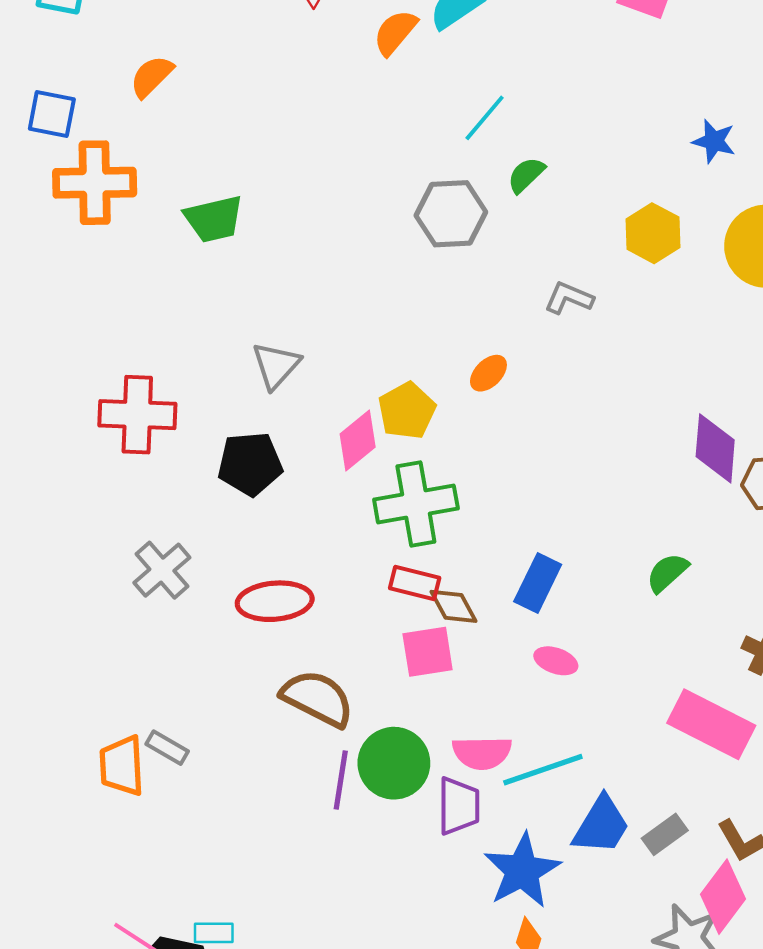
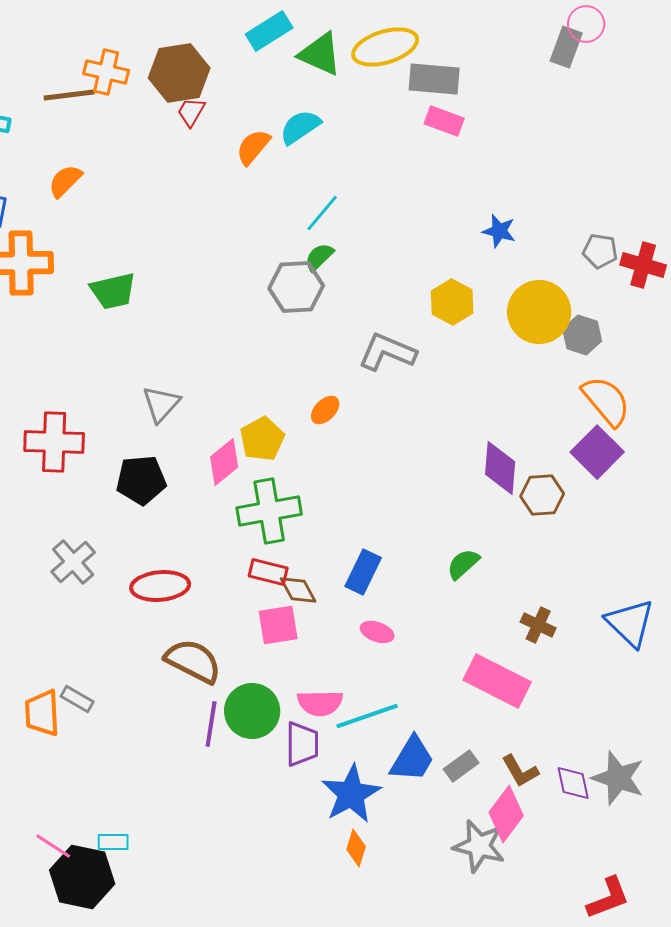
green semicircle: (526, 175) -> (319, 257), moved
gray L-shape: (569, 298) -> (387, 352), size x1.5

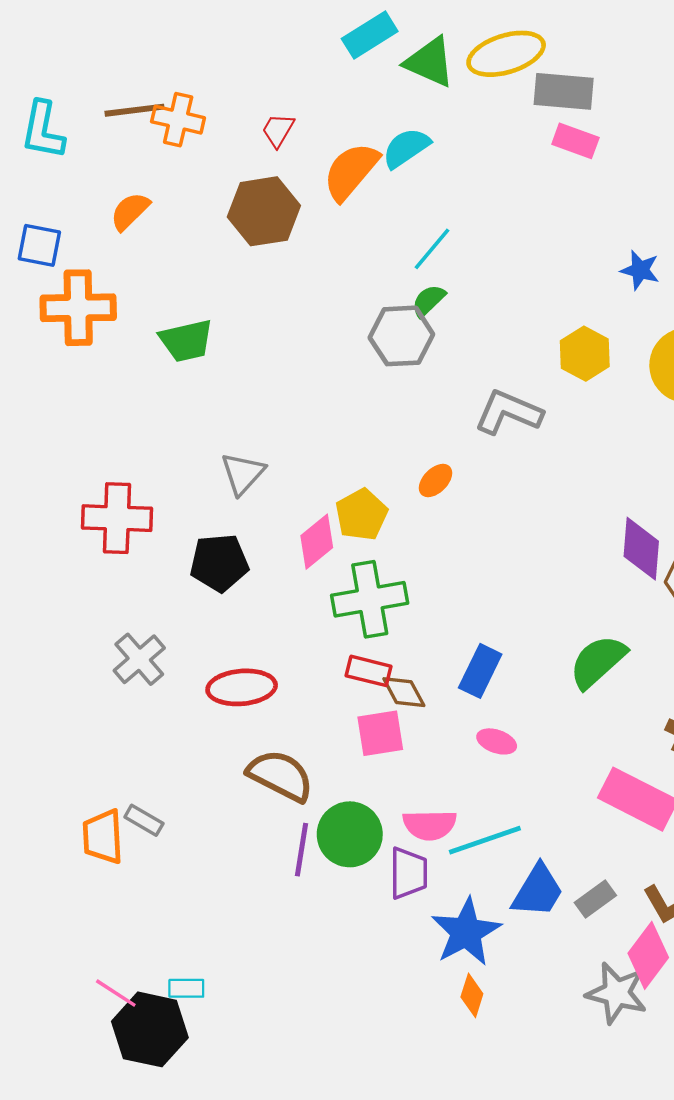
orange cross: (106, 72) -> (178, 120), moved
brown hexagon: (179, 73) -> (264, 211), moved
orange semicircle: (253, 147) -> (351, 171), size x1.4
green semicircle: (463, 564) -> (598, 662), size x1.5

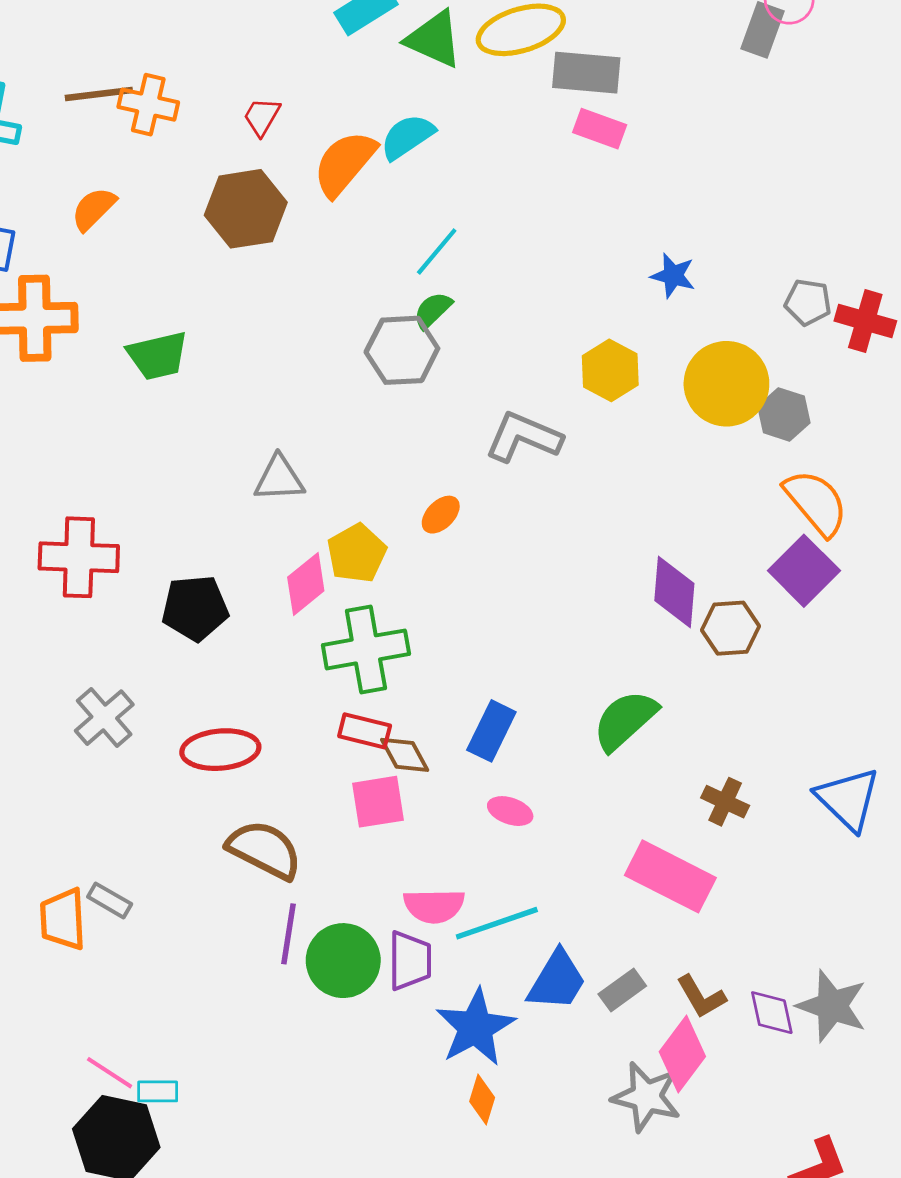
gray triangle: (243, 473) -> (279, 479), moved, turned 45
green circle: (350, 834) -> (343, 961), moved
pink line: (116, 993) -> (110, 1073), moved

